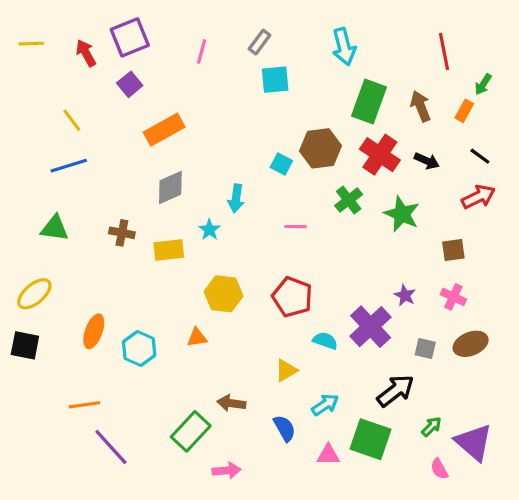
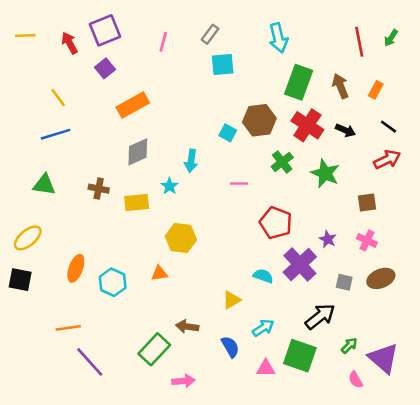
green arrow: (483, 84) -> (391, 38), moved
red pentagon: (292, 297) -> (276, 223), moved

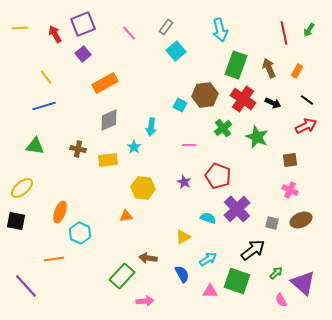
pink line: (163, 42) -> (129, 33), turned -56
cyan square: (223, 65) -> (176, 51), turned -36
purple star: (328, 239) -> (184, 182), moved
cyan hexagon: (113, 282) -> (80, 233), moved
purple line: (90, 362) -> (26, 286), moved

